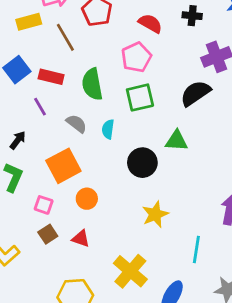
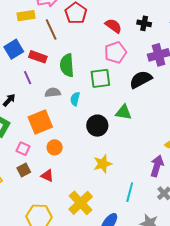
pink pentagon: (136, 57) -> (115, 52), moved
gray semicircle: (77, 124) -> (53, 92), turned -49

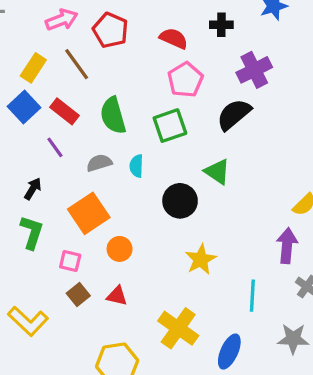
yellow rectangle: (26, 16) -> (33, 68), moved, turned -36
red rectangle: (38, 57) -> (64, 111), turned 30
green triangle: (124, 112) -> (217, 172), turned 36

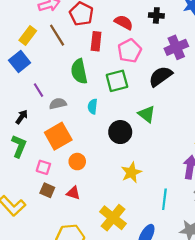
red rectangle: (64, 111) -> (96, 41), moved, turned 54
gray semicircle: (99, 163) -> (58, 104), moved
brown square: (78, 294) -> (47, 190), turned -32

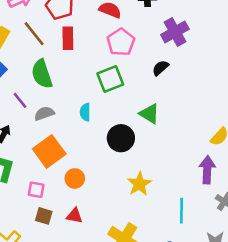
red rectangle: (96, 41) -> (68, 38), moved
green semicircle: (79, 71) -> (42, 74), moved
black semicircle: (161, 76) -> (160, 68), size x0.6

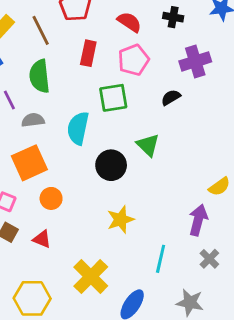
red rectangle: (68, 38) -> (88, 53), moved
cyan semicircle: (85, 112) -> (78, 128), size x1.6

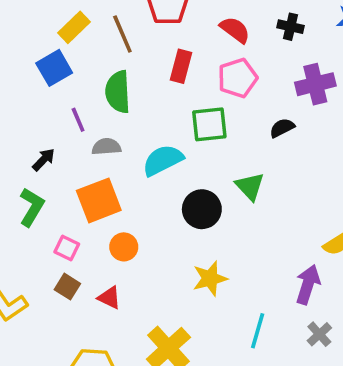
cyan semicircle: (78, 128) -> (163, 160), turned 48

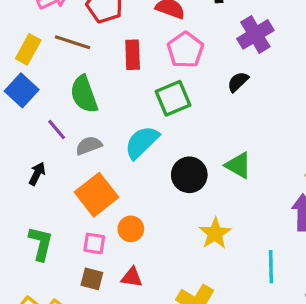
brown line: (122, 34) -> (72, 42), turned -32
green triangle: (250, 186) -> (238, 165), moved
green L-shape: (32, 207) -> (41, 243), moved
pink square: (67, 248) -> (94, 243), moved

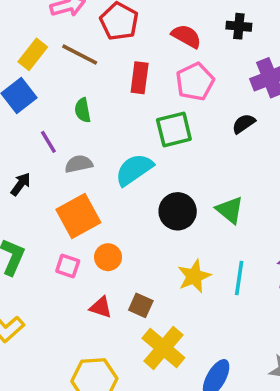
green semicircle: (84, 94) -> (83, 110), size x0.6
cyan line: (271, 267) -> (239, 278), moved
brown square: (92, 279) -> (141, 305), moved

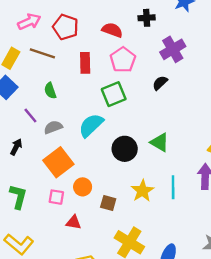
brown square: (141, 305) -> (108, 203), moved
red triangle: (101, 307) -> (74, 222), moved

